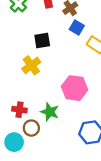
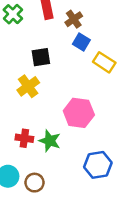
red cross: (19, 110) -> (24, 138), moved
brown circle: (31, 128) -> (34, 183), moved

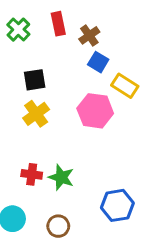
black square: (41, 57) -> (35, 80), moved
pink hexagon: (79, 113) -> (95, 111), moved
brown circle: (34, 183) -> (58, 226), moved

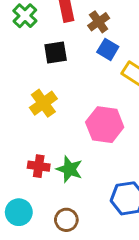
black square: (35, 80) -> (56, 53), moved
pink hexagon: (95, 111) -> (105, 125), moved

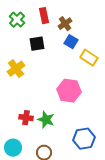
yellow cross: (43, 103) -> (16, 69), moved

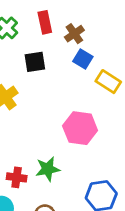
red cross: (26, 118) -> (17, 177), moved
green star: (46, 120) -> (48, 169), turned -30

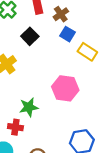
black square: (35, 62) -> (30, 36), turned -35
green star: (48, 169) -> (29, 107), moved

